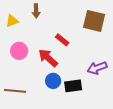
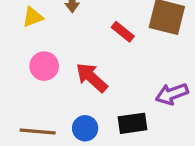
red rectangle: (62, 40) -> (123, 32), moved
blue circle: (53, 81) -> (85, 128), moved

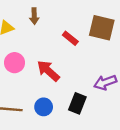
black rectangle: (133, 123) -> (77, 103), turned -60

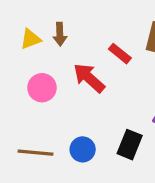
brown arrow: (34, 16) -> (60, 34), moved
red arrow: (48, 71) -> (89, 78), moved

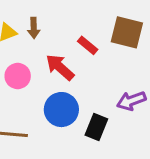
blue circle: (83, 149) -> (61, 110), moved, size x1.5

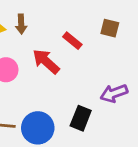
brown square: (127, 32) -> (110, 28), size x0.6
blue circle: (61, 110) -> (38, 128), moved

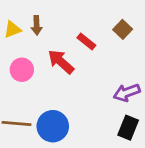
brown square: (110, 28) -> (123, 29), turned 30
black rectangle: (81, 118) -> (128, 128), moved

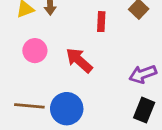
red rectangle: (86, 42) -> (101, 22), turned 54
red arrow: (61, 62) -> (79, 60), moved

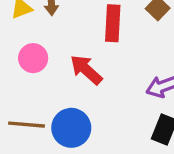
red rectangle: (101, 22) -> (113, 23), size x1.5

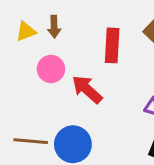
pink circle: (33, 58) -> (51, 69), moved

